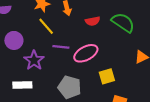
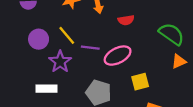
green semicircle: (123, 22) -> (172, 34), moved
yellow line: (46, 26) -> (67, 35), moved

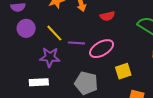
purple circle: (39, 39) -> (26, 28), moved
purple star: (60, 62) -> (50, 57), turned -30

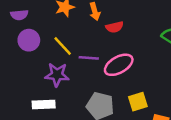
red semicircle: (107, 16) -> (114, 27), moved
yellow square: (123, 71) -> (138, 102), moved

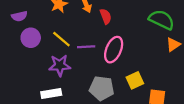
red semicircle: (114, 27) -> (106, 16), turned -91
pink ellipse: (119, 65) -> (114, 50), turned -30

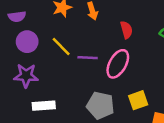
red semicircle: (106, 16) -> (126, 30), moved
purple star: (60, 65) -> (26, 76), moved

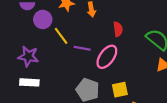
purple circle: (27, 42) -> (43, 19), moved
white rectangle: (44, 106) -> (29, 82), moved

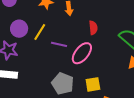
purple circle: (43, 19) -> (19, 29), moved
yellow line: (61, 36) -> (40, 32), turned 66

